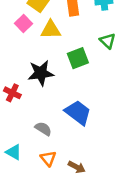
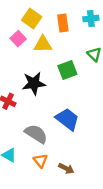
gray semicircle: (43, 129) -> (36, 134), size x1.5

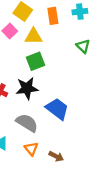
green square: (67, 70) -> (36, 61), moved
black star: (34, 83) -> (27, 88), moved

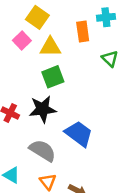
orange rectangle: (53, 16) -> (83, 31), moved

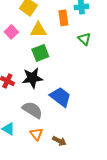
pink square: (22, 41) -> (11, 32), moved

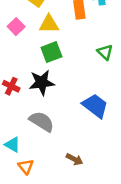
green triangle: (84, 39) -> (105, 52), moved
blue trapezoid: (60, 97) -> (95, 106), moved
orange triangle: (36, 134) -> (26, 167), moved

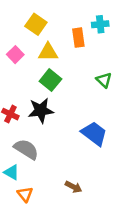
green square: (51, 52) -> (50, 80), turned -30
gray semicircle: (42, 122) -> (26, 149), moved

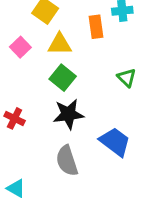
black star: (41, 110) -> (68, 114), moved
gray semicircle: (26, 149) -> (67, 161), moved, turned -140

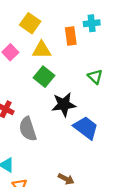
black star: (68, 114) -> (64, 105), moved
gray semicircle: (67, 161) -> (28, 129), moved

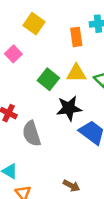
yellow triangle: (42, 50) -> (76, 73), moved

